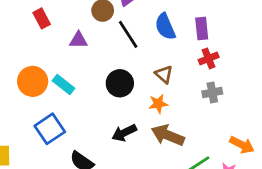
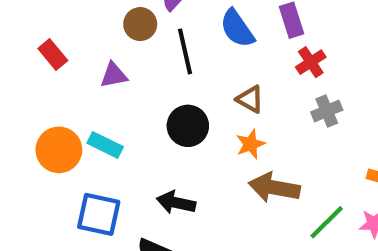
black line: (128, 34) -> (185, 51), turned 32
blue square: (50, 129) -> (99, 214), turned -32
black arrow: (124, 133) -> (176, 203), moved, turned 50

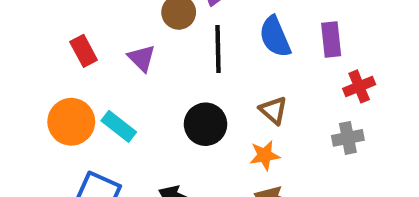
red rectangle: (53, 55) -> (84, 51), moved
red cross: (311, 62) -> (359, 86), moved
purple triangle: (114, 75) -> (142, 58), turned 44

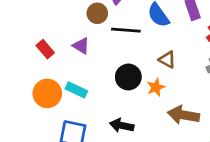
black line: (218, 49) -> (126, 30), turned -72
orange star: (265, 155) -> (156, 87), moved

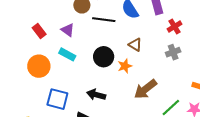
cyan rectangle: (76, 90) -> (67, 54), moved
brown arrow: (183, 115) -> (145, 89), turned -50

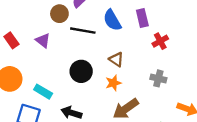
gray cross: (173, 52) -> (158, 78), moved, turned 32
cyan rectangle: (67, 54) -> (43, 92), moved
orange star: (125, 66) -> (113, 83), moved

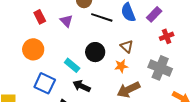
purple rectangle: (142, 18) -> (154, 14), turned 49
gray cross: (158, 78) -> (160, 68), size x1.6
cyan rectangle: (43, 92) -> (72, 65), moved

